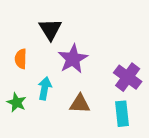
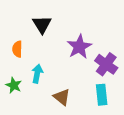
purple star: (73, 59) -> (79, 47), moved
brown triangle: (80, 104) -> (62, 97), moved, turned 36

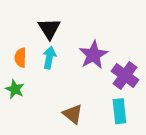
cyan arrow: (37, 74) -> (49, 58), moved
green star: (14, 85) -> (15, 89), moved

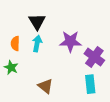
purple star: (93, 55) -> (70, 41), turned 30
brown triangle: (73, 114) -> (45, 86), moved

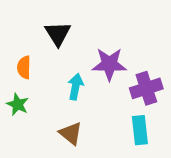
cyan arrow: (37, 43) -> (76, 87), moved
purple cross: (94, 57) -> (146, 88), turned 36

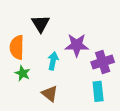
orange semicircle: (24, 67) -> (17, 47), size x1.5
green star: (18, 104) -> (23, 73), moved

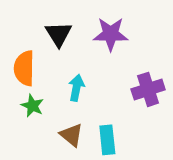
purple star: (77, 45) -> (111, 34), moved
cyan rectangle: (98, 91) -> (107, 140), moved

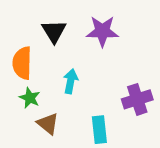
purple cross: (148, 89) -> (137, 99), moved
brown triangle: (71, 135) -> (48, 124), moved

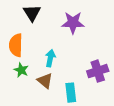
black triangle: (54, 31) -> (32, 13), moved
brown triangle: (48, 124) -> (45, 81), moved

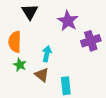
purple star: (73, 23) -> (68, 21), turned 30
purple cross: (98, 71) -> (91, 41), moved

